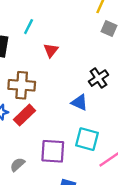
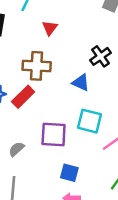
brown cross: (22, 85) -> (37, 66), moved

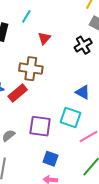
black cross: (101, 56) -> (83, 45), moved
blue triangle: (81, 83) -> (83, 92), moved

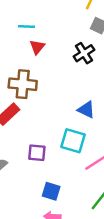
cyan line: (26, 16) -> (26, 27), moved, turned 64
purple square: (40, 126) -> (37, 153), size x0.7

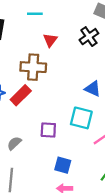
red triangle: (37, 47) -> (50, 40), moved

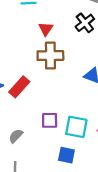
brown cross: (33, 67) -> (50, 56), moved
cyan square: (81, 118) -> (76, 127), moved

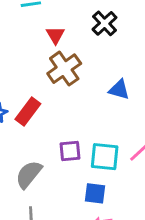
brown cross: (50, 56) -> (64, 69), turned -30
gray semicircle: (16, 136) -> (29, 174), size x1.5

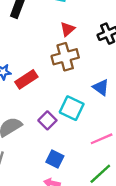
purple square: (70, 151) -> (47, 120), turned 30
cyan square: (105, 157) -> (72, 108), moved

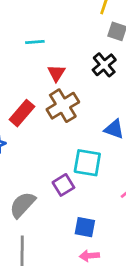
red rectangle: (26, 79) -> (22, 113), moved
purple square: (47, 120) -> (63, 185), turned 30

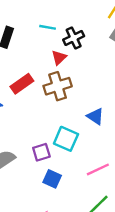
black cross: (104, 65) -> (74, 38), moved
blue square: (85, 227) -> (52, 179), moved

